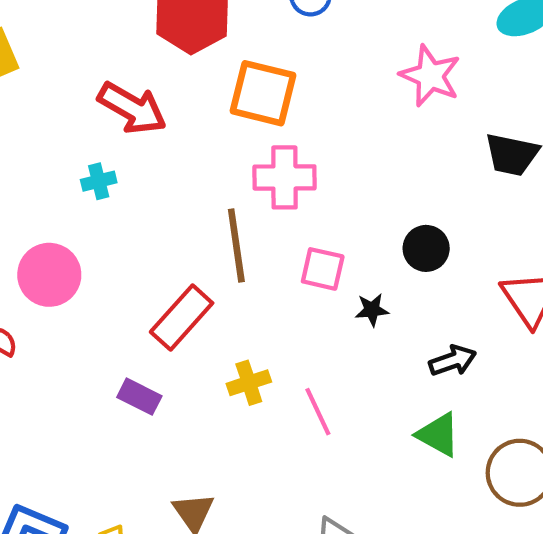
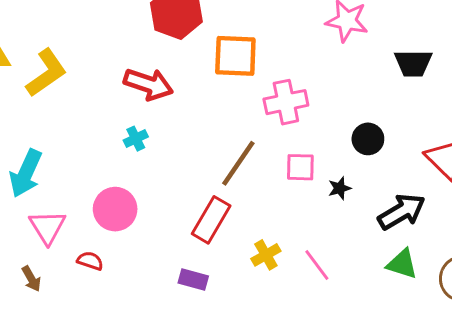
pink cross: (284, 177) -> (286, 102), moved
brown line: (236, 246) -> (238, 163), turned 54
black arrow: (453, 361) -> (402, 212), size x1.5

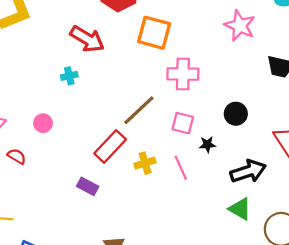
pink circle: (115, 209) -> (43, 123), size x0.6
yellow cross: (266, 255) -> (145, 163), moved
pink line: (317, 265) -> (181, 168), moved

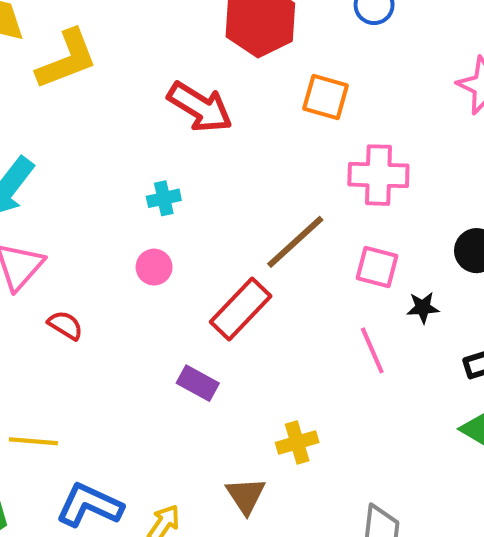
orange square: (154, 33) -> (326, 97), size x0.7
cyan cross: (69, 76) -> (164, 198), moved
pink circle: (43, 123) -> (154, 267), moved
yellow cross: (145, 163) -> (297, 443), moved

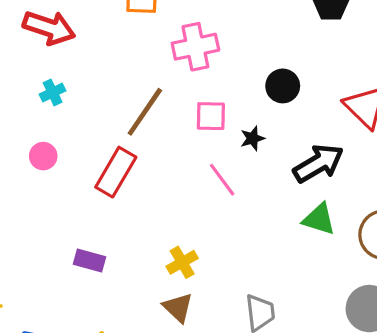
cyan cross: (164, 198) -> (53, 92), moved
purple rectangle: (198, 383) -> (89, 261), moved
brown triangle: (246, 496) -> (178, 308), moved

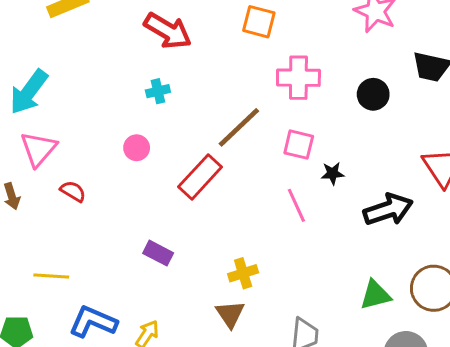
black circle: (283, 86) -> (373, 94), moved
green triangle: (319, 219) -> (375, 295), moved, turned -44

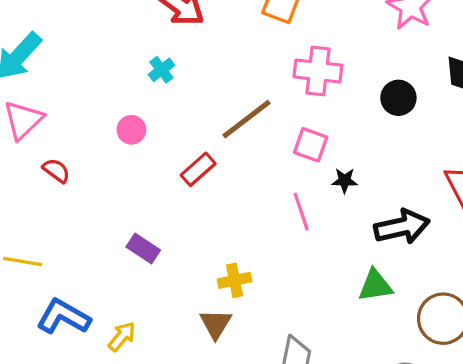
cyan cross: (158, 91) -> (161, 70), turned -30
red rectangle: (200, 177) -> (198, 169), size x0.7
green triangle: (375, 295) -> (375, 286), moved

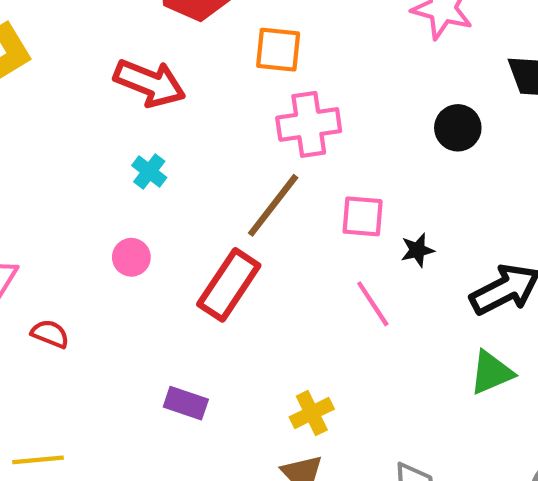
pink cross: (318, 71) -> (309, 124), moved
red rectangle: (198, 169) -> (229, 285), size x1.5

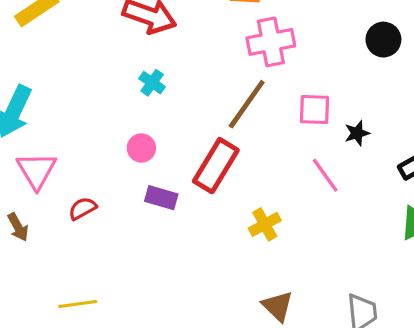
red semicircle: (50, 334) -> (83, 208), turned -48
purple rectangle: (186, 403) -> (161, 198), moved
yellow cross: (312, 413) -> (265, 224), moved

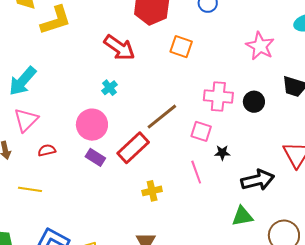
pink cross: (271, 42) -> (218, 97), moved
pink circle: (141, 148) -> (92, 125), size x1.8
yellow line: (78, 304) -> (30, 189), moved

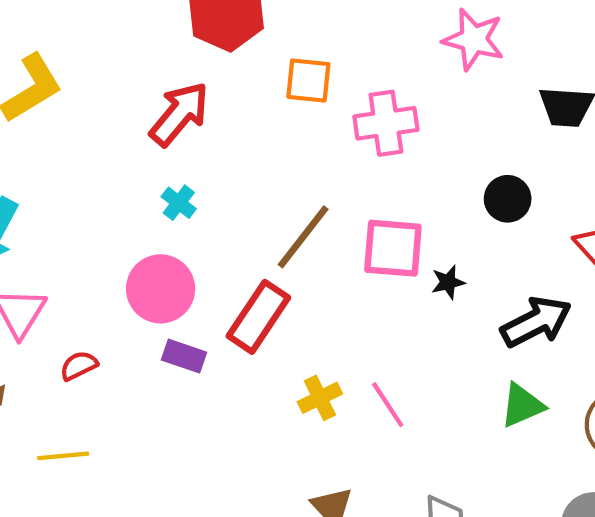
red arrow: (119, 48) -> (179, 114), turned -72
pink cross: (218, 97) -> (386, 123), moved
black circle: (254, 102) -> (508, 199), moved
pink square: (201, 131) -> (393, 248), size x1.4
pink line: (196, 172) -> (388, 405), moved

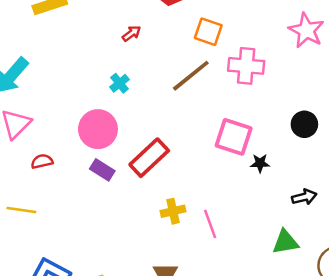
red arrow: (179, 114) -> (131, 33), size x0.5
brown line: (303, 237) -> (191, 76), moved
black arrow: (536, 322) -> (304, 197), size x0.6

